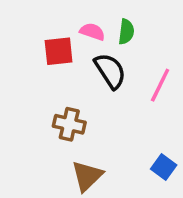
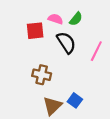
green semicircle: (126, 32) -> (76, 19), turned 32
blue square: (164, 167) -> (75, 100), moved

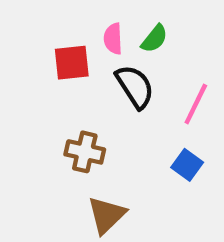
pink semicircle: (56, 19) -> (113, 39), turned -112
blue square: (75, 100) -> (187, 165), moved

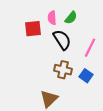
brown cross: (85, 152) -> (63, 70), moved

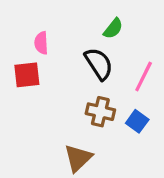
pink semicircle: (52, 18) -> (41, 43), moved
red square: (33, 29) -> (27, 75), moved

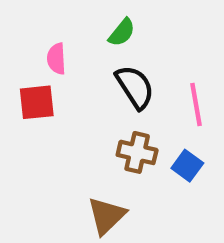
green semicircle: (113, 29) -> (122, 32), moved
pink line: (144, 77) -> (196, 104), turned -36

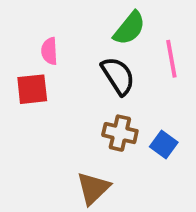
green semicircle: (122, 32) -> (129, 28), moved, size x1.4
pink line: (196, 104) -> (171, 59), moved

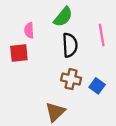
green semicircle: (129, 28) -> (63, 17), moved
black semicircle: (118, 76) -> (70, 45), turned 30

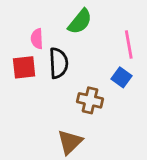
black semicircle: (70, 45) -> (58, 63), moved
blue square: (97, 86) -> (122, 77), moved

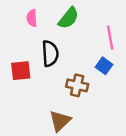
pink semicircle: (37, 39) -> (32, 18), moved
red square: (24, 67) -> (21, 71), moved

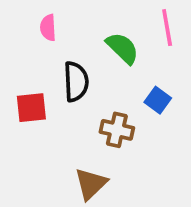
green semicircle: (69, 18) -> (122, 48), moved, turned -85
pink line: (110, 38) -> (167, 28), moved

